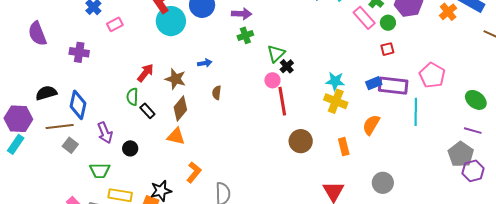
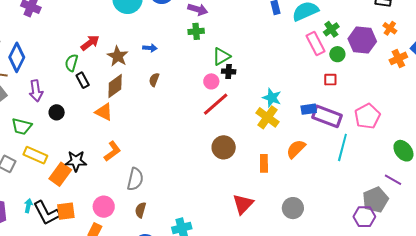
black cross: (287, 66) -> (229, 71), turned 32
red line: (282, 101) -> (216, 104), turned 44
purple hexagon: (473, 171) -> (364, 217), moved

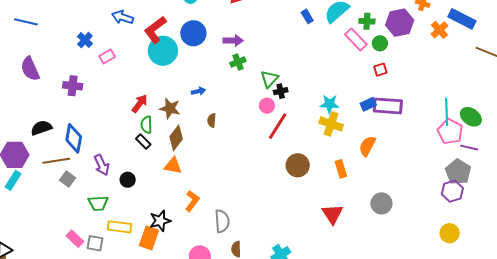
green cross: (331, 29) -> (367, 21), turned -35
green semicircle: (72, 63) -> (146, 125), moved
pink pentagon: (367, 116) -> (450, 132), moved
cyan line: (342, 147) -> (447, 112), moved

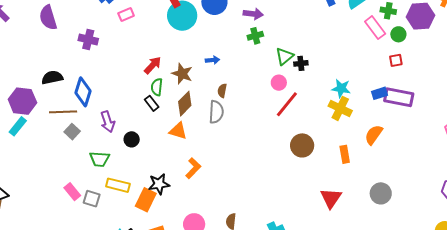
black cross: (281, 91) -> (301, 63), moved
gray semicircle: (222, 221) -> (216, 112), moved

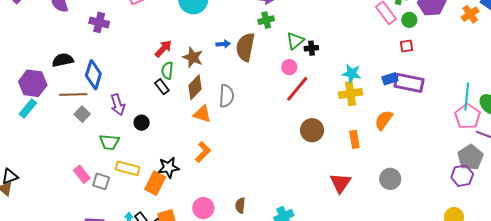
brown semicircle: (222, 91) -> (245, 47), moved, size x2.0
yellow cross: (340, 108) -> (350, 93), turned -35
orange triangle: (178, 131) -> (202, 114), moved

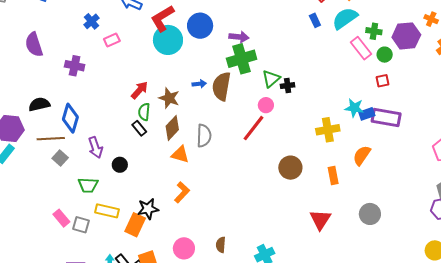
green cross: (266, 20) -> (242, 59), size x1.8
cyan star: (352, 73) -> (354, 108), moved
red line: (297, 89) -> (254, 128), moved

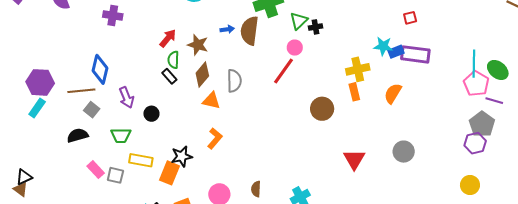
purple cross: (75, 66) -> (113, 16), moved
black semicircle: (39, 104) -> (78, 135), moved
orange rectangle: (333, 176) -> (354, 92), moved

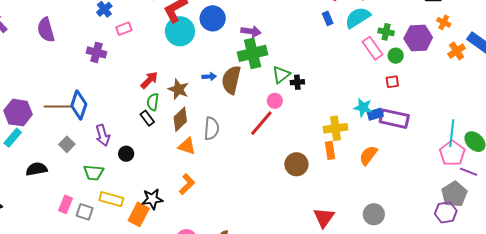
brown line: (81, 91) -> (58, 106), moved
black semicircle: (78, 135) -> (37, 169), moved
pink rectangle: (96, 170) -> (65, 204), turned 60

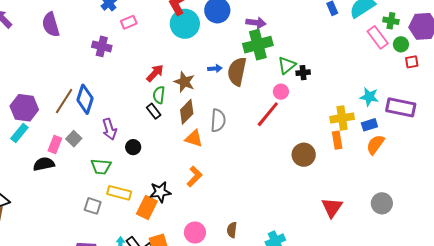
red square: (392, 82) -> (412, 62), moved
brown line: (58, 106) -> (64, 101), turned -56
blue rectangle: (375, 114) -> (369, 125), moved
pink rectangle: (65, 204) -> (55, 145), moved

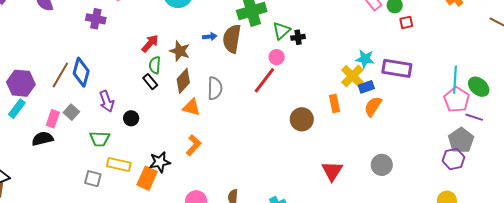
yellow cross: (342, 118) -> (352, 76), moved, turned -35

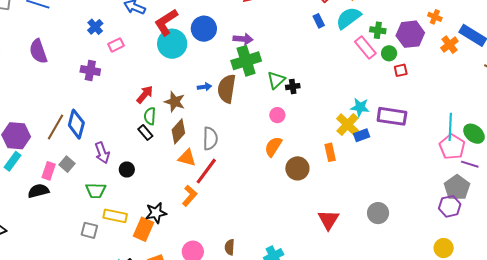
pink circle: (277, 57) -> (277, 115), moved
red line: (264, 80) -> (206, 171), moved
orange semicircle: (373, 106) -> (273, 147), moved

